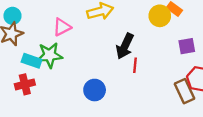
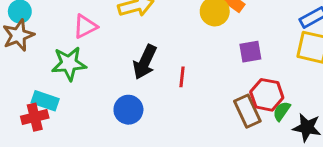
black arrow: (125, 46) -> (145, 62), moved
cyan rectangle: (32, 61) -> (45, 101), moved
red cross: (25, 84) -> (35, 117), moved

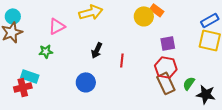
black arrow: (145, 62) -> (97, 50), size x0.7
green star: (69, 64) -> (46, 51), size x0.6
red hexagon: (267, 95) -> (166, 67), moved

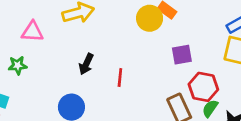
pink triangle: (57, 26) -> (32, 32), turned 30
red hexagon: (166, 67) -> (203, 87), moved

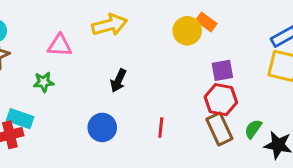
red line: (120, 77) -> (161, 127), moved
red hexagon: (203, 87) -> (221, 100), moved

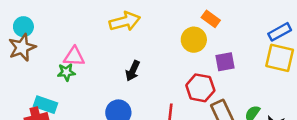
yellow circle: (187, 31) -> (194, 40), moved
pink triangle: (60, 45) -> (74, 57), moved
red hexagon: (221, 100) -> (200, 88), moved

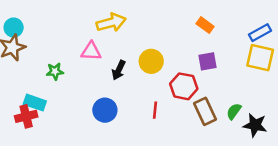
orange rectangle: (211, 19) -> (205, 25), moved
yellow circle: (194, 40) -> (151, 61), moved
pink triangle: (74, 57) -> (91, 51), moved

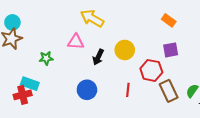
yellow arrow: (111, 23) -> (92, 18), turned -135

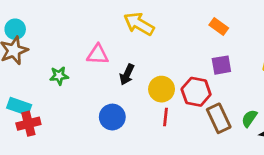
yellow arrow: (92, 18) -> (139, 24), moved
yellow circle: (125, 50) -> (162, 89), moved
cyan rectangle: (30, 84) -> (19, 106), moved

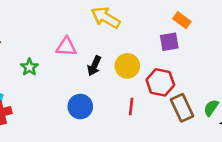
purple square: (221, 65) -> (169, 42), moved
green star: (59, 76) -> (29, 67), turned -30
yellow circle: (162, 89) -> (127, 66), moved

